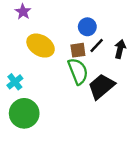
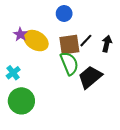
purple star: (23, 12) -> (20, 34), moved
blue circle: (87, 27) -> (64, 13), moved
brown square: (78, 50) -> (69, 45), size x1.5

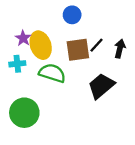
yellow ellipse: (36, 41) -> (41, 45), turned 40
green semicircle: (69, 63) -> (52, 73), moved, turned -50
cyan cross: (13, 73) -> (17, 64), moved, turned 32

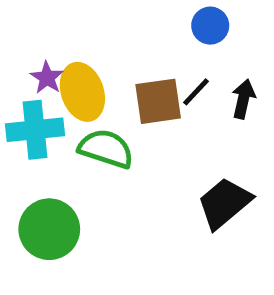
blue circle: (72, 15) -> (210, 26), moved
cyan cross: (17, 64) -> (35, 130), size x1.6
black trapezoid: (101, 86) -> (224, 203), moved

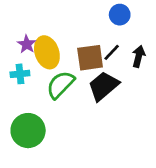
cyan cross: (35, 130) -> (20, 74), size x0.6
green semicircle: (106, 149) -> (60, 85), turned -64
black trapezoid: (224, 203) -> (104, 86), moved

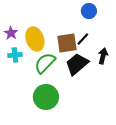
purple star: (27, 44) -> (11, 33), moved
black arrow: (139, 56) -> (103, 56), moved
green circle: (28, 131) -> (46, 97), moved

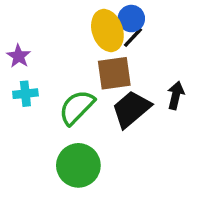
blue circle: (89, 11) -> (131, 19), moved
yellow ellipse: (35, 39) -> (107, 31), moved
black line: (83, 39) -> (133, 37), moved

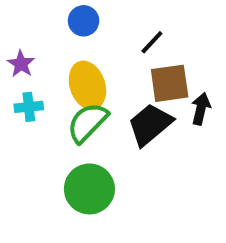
blue circle: (131, 19) -> (84, 21), moved
yellow ellipse: (107, 31) -> (87, 85), moved
brown square: (114, 73) -> (170, 83), moved

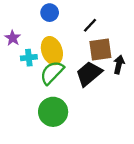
cyan cross: (29, 107) -> (29, 58), moved

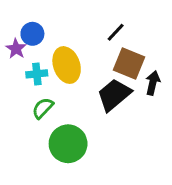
blue circle: (50, 13) -> (32, 34), moved
brown square: (100, 50) -> (129, 64), turned 30
green semicircle: (52, 73) -> (43, 108), moved, size x0.7

